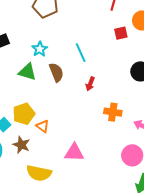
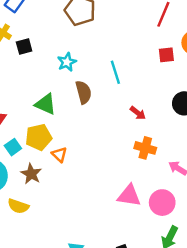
green triangle: (27, 72) -> (45, 104), moved
red arrow: (90, 84) -> (138, 113), moved, turned -80
pink triangle: (74, 153) -> (129, 196), moved
yellow semicircle: (39, 173) -> (18, 206), moved, size x0.7

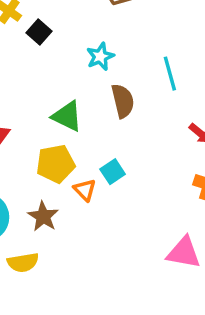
black square: (24, 47) -> (39, 32), turned -35
cyan square: (13, 147) -> (113, 172), moved
yellow semicircle: (18, 206) -> (23, 263), turned -30

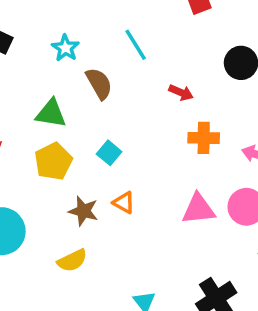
orange triangle: (85, 190) -> (124, 203), moved
brown star: (43, 216) -> (83, 211), moved
yellow semicircle: (23, 263) -> (72, 261), moved

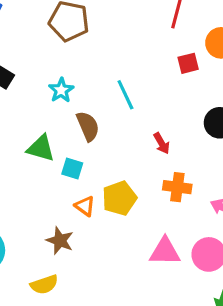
red arrow: (181, 93) -> (162, 143), turned 30
cyan square: (109, 153) -> (72, 169), moved, turned -30
yellow pentagon: (53, 161) -> (119, 198), moved
orange triangle: (124, 203) -> (85, 206), moved

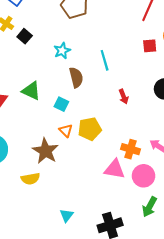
green triangle: (41, 148) -> (31, 91), moved
orange cross: (177, 187) -> (130, 149), moved
brown star: (60, 241) -> (45, 151), size x1.4

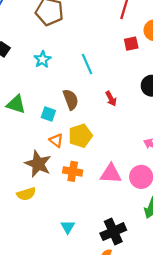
brown semicircle: (76, 77) -> (71, 99), moved
orange cross: (130, 149) -> (73, 171), moved

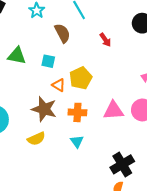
brown semicircle: (71, 99) -> (62, 33), moved
cyan triangle: (68, 227) -> (77, 141), moved

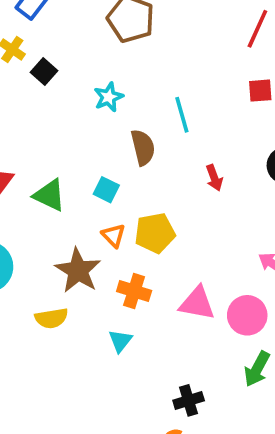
green triangle: (17, 56) -> (50, 195), moved
black cross: (122, 164) -> (189, 400), size x0.7

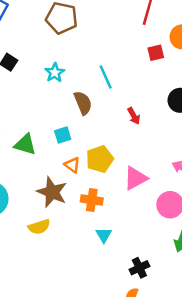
cyan square: (106, 190) -> (63, 135), turned -35
pink triangle: (197, 303) -> (136, 178), moved, turned -30
cyan triangle: (120, 341) -> (104, 235), moved

